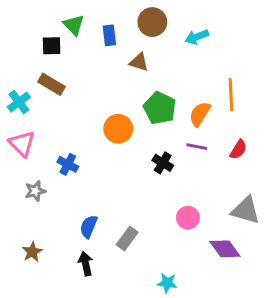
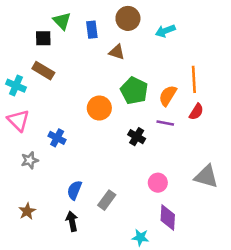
cyan cross: (19, 102) -> (16, 86), turned -30
red semicircle: (238, 150) -> (196, 112), moved
purple diamond: (225, 249) -> (168, 218), moved, turned 40

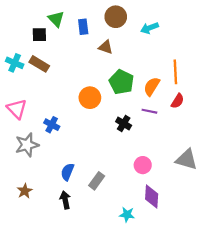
cyan cross: (16, 86) -> (15, 63), moved
gray star: (30, 160) -> (27, 145), size x1.5

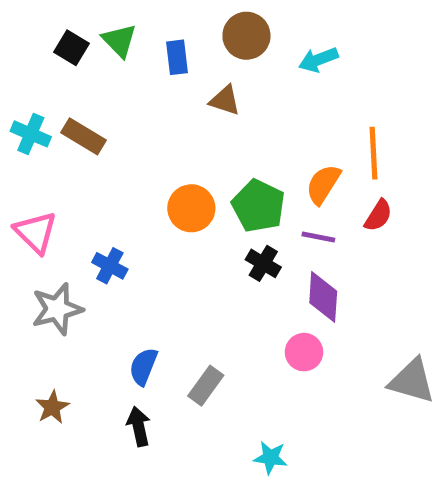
black square: (39, 35) -> (72, 48), moved, turned 32
green pentagon: (121, 82) -> (258, 206), moved
gray triangle: (187, 159) -> (412, 381), moved
purple diamond: (152, 197) -> (323, 297), moved

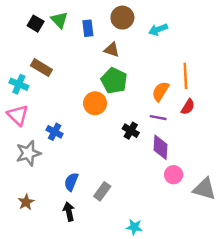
cyan cross: (31, 134) -> (19, 84), moved
green pentagon: (258, 206) -> (114, 81), moved
pink circle: (304, 352) -> (174, 175), moved

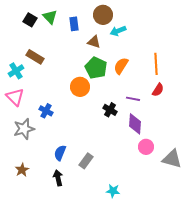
cyan arrow: (158, 29) -> (118, 31), moved
cyan cross: (19, 84) -> (16, 71), turned 35
orange semicircle: (160, 91) -> (121, 66), moved

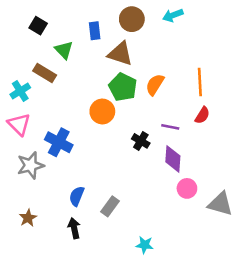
green triangle: (50, 17) -> (64, 50), moved
cyan arrow: (118, 31) -> (173, 15), moved
brown triangle: (94, 42) -> (120, 54), size x1.5
blue cross: (46, 111) -> (59, 142), size x1.5

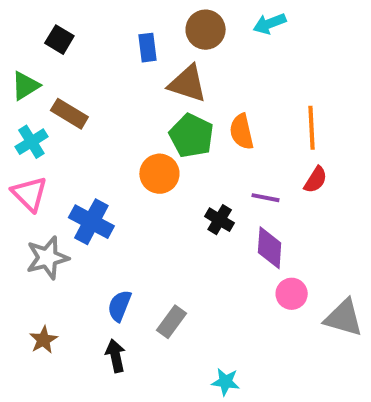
green triangle: (64, 50) -> (25, 86), moved, turned 42
orange semicircle: (155, 85) -> (242, 132), turned -45

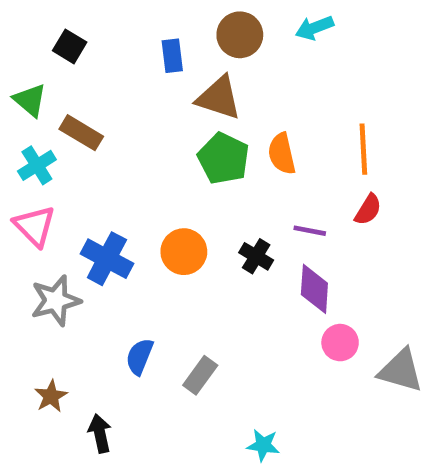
green triangle: (25, 86) -> (30, 100), turned -48
orange circle: (159, 174) -> (184, 252), moved
black arrow: (115, 356) -> (100, 433), moved

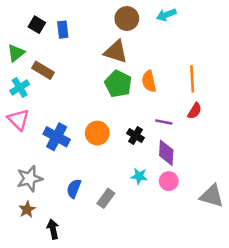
blue rectangle: (172, 56) -> (63, 30), moved
green triangle: (30, 100) -> (16, 53), turned 42
gray star: (56, 301) -> (29, 179), moved
pink circle: (340, 343) -> (169, 181), moved
cyan star: (263, 445) -> (139, 176), moved

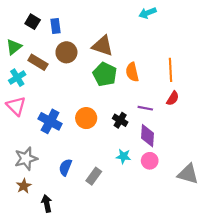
brown circle: (127, 18) -> (66, 52), moved

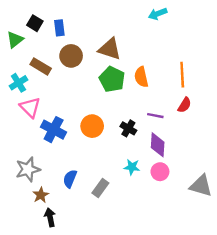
green triangle: (14, 47) -> (15, 40), moved
pink triangle: (16, 106) -> (30, 107), moved
brown star: (24, 186) -> (41, 195), moved

